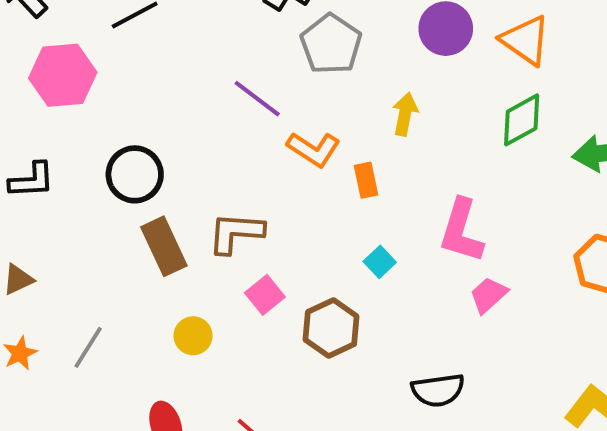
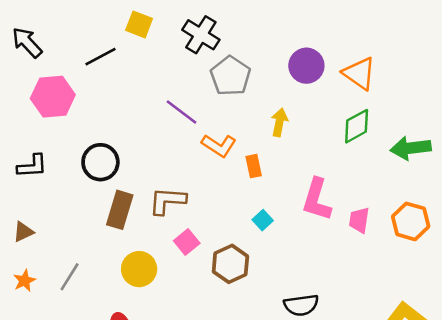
brown rectangle: (164, 246) -> (120, 210), turned 42
pink trapezoid: (489, 295) -> (359, 220), moved, turned -40
yellow circle: (193, 336) -> (139, 269), size x1.4

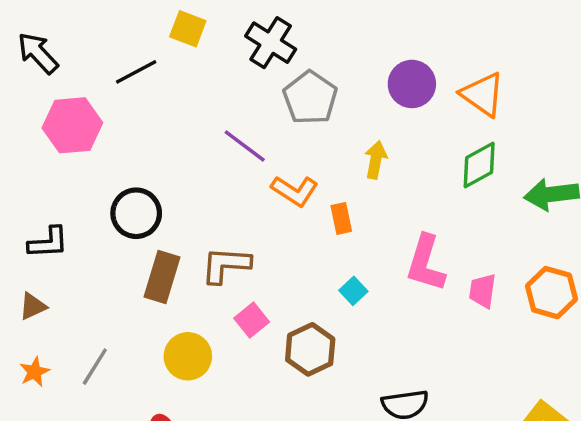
black L-shape: (32, 166) -> (48, 243), moved

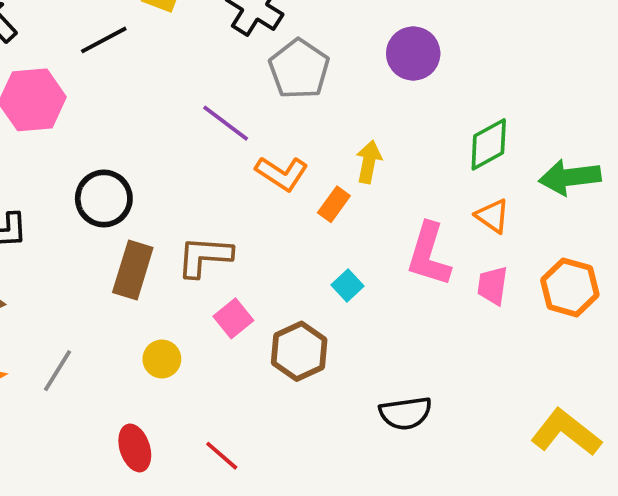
orange triangle: (483, 94) -> (492, 216), moved, size x0.7
yellow arrow: (376, 160) -> (369, 162), moved
orange rectangle: (341, 218) -> (334, 204), turned 48
yellow circle: (188, 356) -> (162, 359), size x0.7

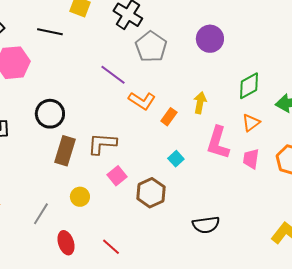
black line: (104, 40) -> (50, 32), turned 40
yellow arrow: (369, 162) -> (200, 103), moved
orange triangle: (492, 216) -> (251, 123), turned 48
gray line: (57, 371) -> (41, 214), moved

